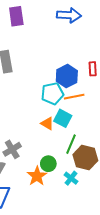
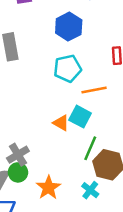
blue hexagon: (67, 76) -> (69, 27), moved
cyan pentagon: (52, 94) -> (67, 68), moved
green circle: (48, 164) -> (18, 172), moved

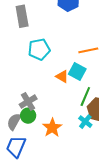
cyan pentagon: (67, 68) -> (39, 49), moved
cyan cross: (90, 190) -> (85, 122), moved

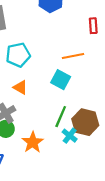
orange triangle: (62, 76) -> (20, 87), moved
green line: (85, 97) -> (61, 117), moved

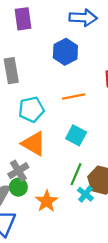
orange line: (73, 56) -> (74, 97), moved
orange triangle: (20, 87) -> (34, 144), size x1.6

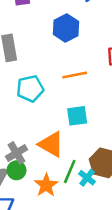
cyan square: (76, 135) -> (77, 116), turned -36
orange triangle: (34, 144) -> (51, 144), moved
green line: (76, 174) -> (70, 172), moved

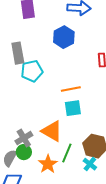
orange line: (75, 75) -> (71, 89), moved
cyan pentagon: (30, 89) -> (32, 71), moved
cyan cross: (87, 178) -> (90, 164), moved

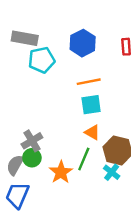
blue hexagon: (64, 37) -> (83, 43), moved
gray rectangle: (18, 53) -> (25, 38), turned -70
orange triangle: (52, 131) -> (92, 132), moved, size x0.6

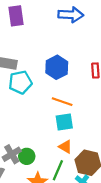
orange line: (89, 82) -> (62, 102), turned 30
green circle: (32, 158) -> (27, 156), moved

